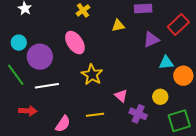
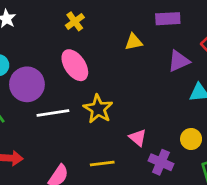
yellow cross: (83, 10) -> (75, 21), moved
white line: (47, 86) -> (53, 113), moved

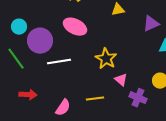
pink ellipse: (75, 65) -> (75, 27), turned -30
yellow star: (98, 109) -> (106, 59), moved

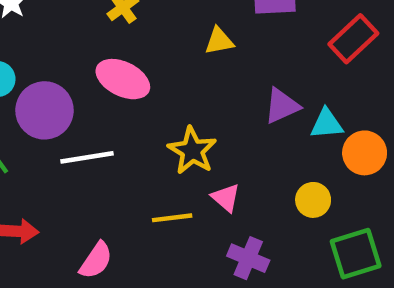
purple triangle: (151, 24) -> (282, 106), moved
purple cross: (138, 98) -> (248, 258), moved
yellow line: (95, 99) -> (172, 218), moved

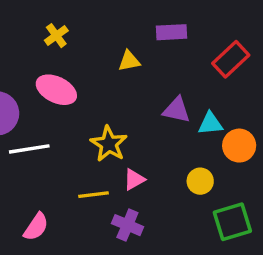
purple triangle: (282, 106) -> (177, 110), turned 36
pink triangle: (226, 198) -> (134, 179), turned 50
purple cross: (248, 258) -> (127, 225), moved

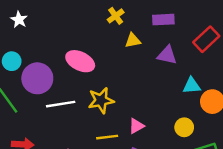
yellow cross: (56, 36) -> (116, 16), moved
purple triangle: (177, 110) -> (167, 55), moved
yellow star: (109, 144) -> (101, 100), moved, turned 30

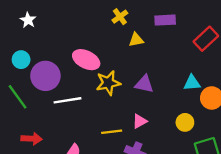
purple triangle: (167, 55) -> (144, 84), moved
yellow star: (101, 100) -> (108, 83), moved

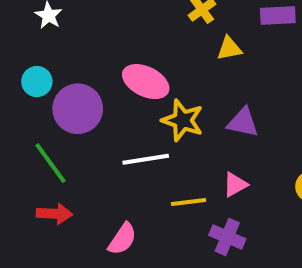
yellow star: (108, 83) -> (183, 120), turned 30
green line: (18, 97) -> (50, 163), moved
white line: (68, 100) -> (146, 159), moved

